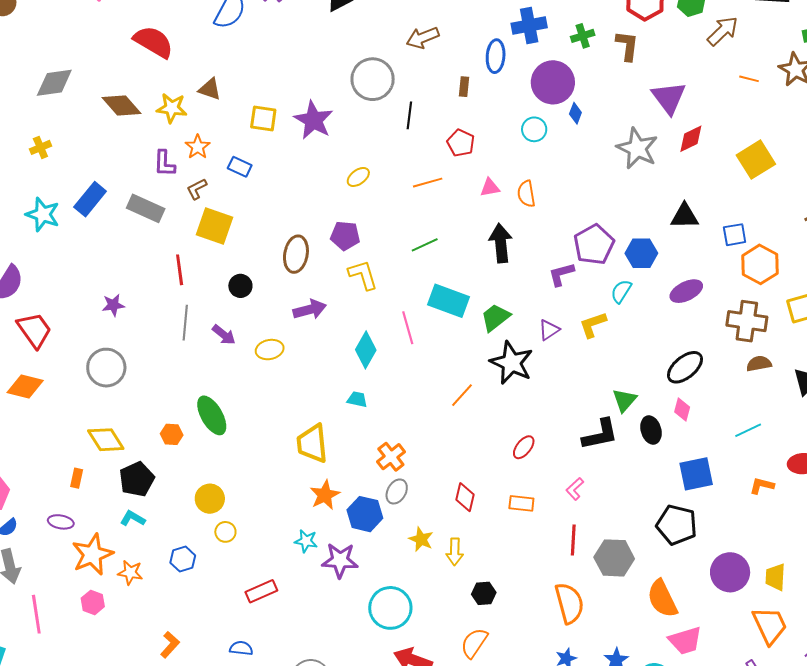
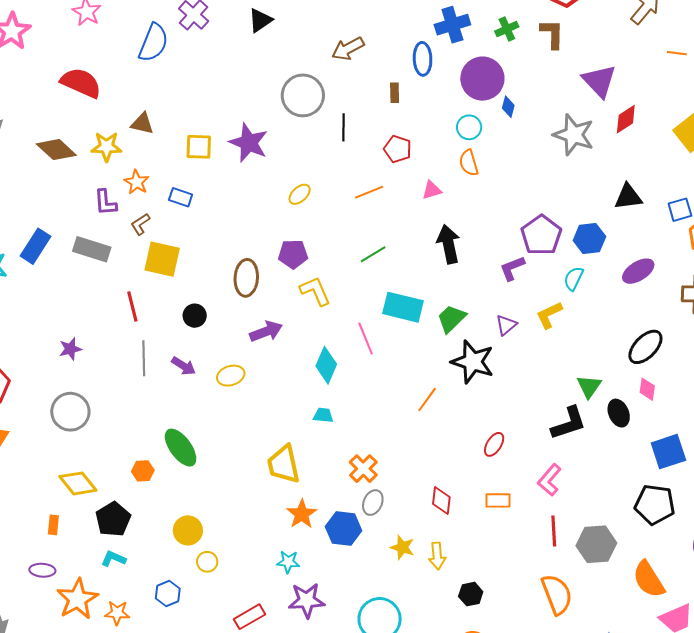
orange semicircle: (526, 194) -> (469, 163), moved
pink L-shape: (575, 489) -> (549, 480), size x1.4
purple star: (340, 560) -> (307, 600), moved

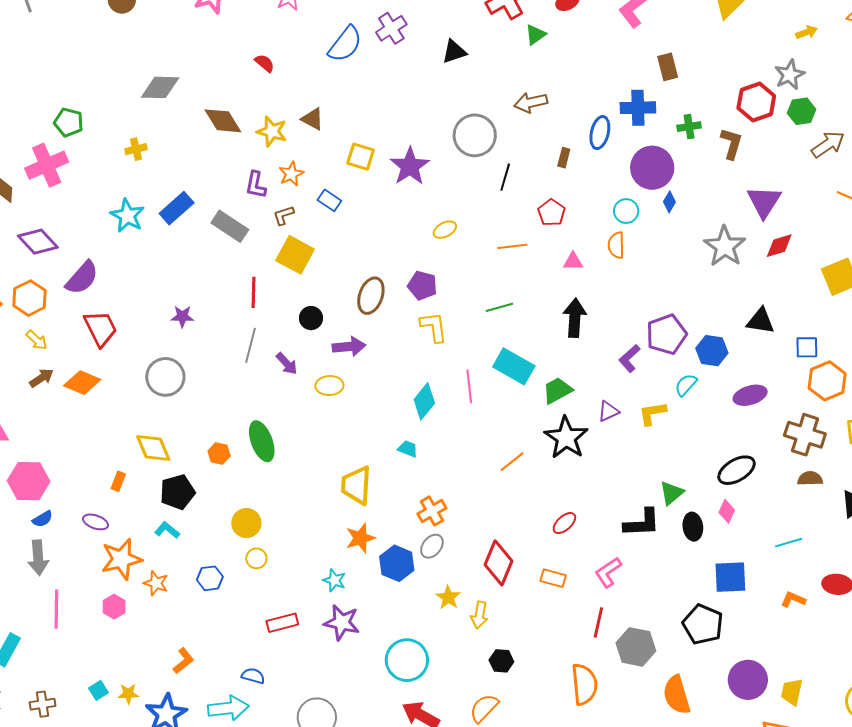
red semicircle: (81, 83) -> (265, 63), size x0.5
purple L-shape: (512, 268) -> (629, 358), turned -36
purple arrow: (266, 331) -> (349, 347), moved
red diamond: (441, 501) -> (498, 563), size x1.5

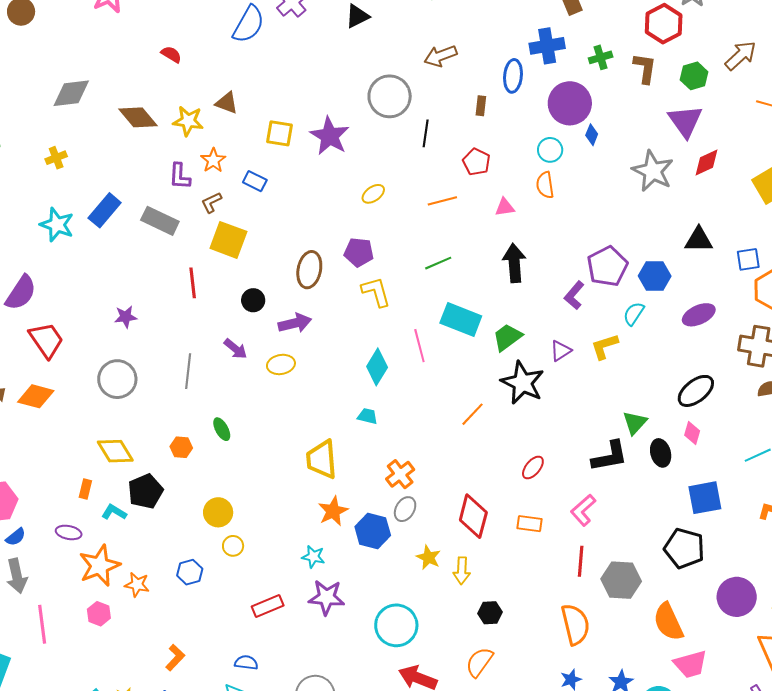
green hexagon: (802, 111) -> (694, 76), moved
gray line: (251, 345) -> (188, 371), moved
green ellipse: (262, 441) -> (222, 429), size x0.6
cyan L-shape: (167, 530) -> (114, 512), moved

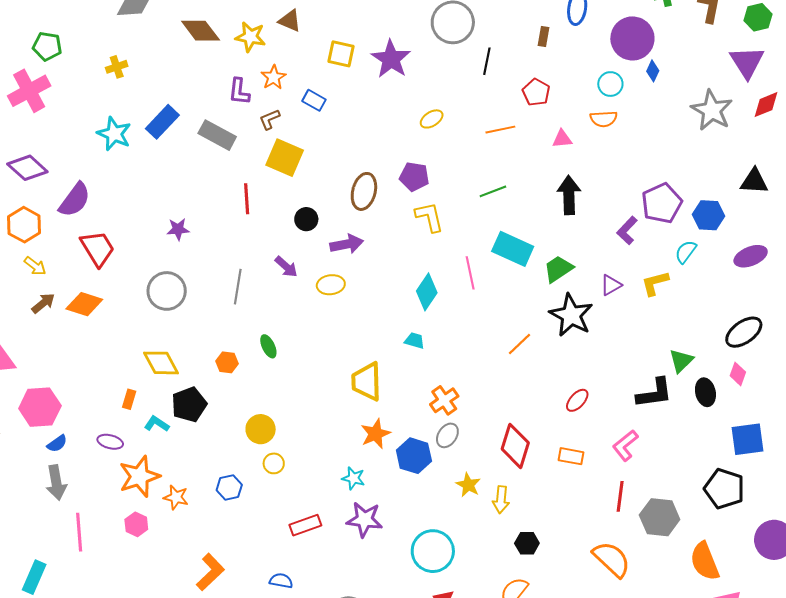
orange semicircle: (545, 185) -> (604, 119), turned -88
orange semicircle: (575, 624) -> (612, 559), turned -36
orange L-shape: (175, 658) -> (210, 572), size x1.4

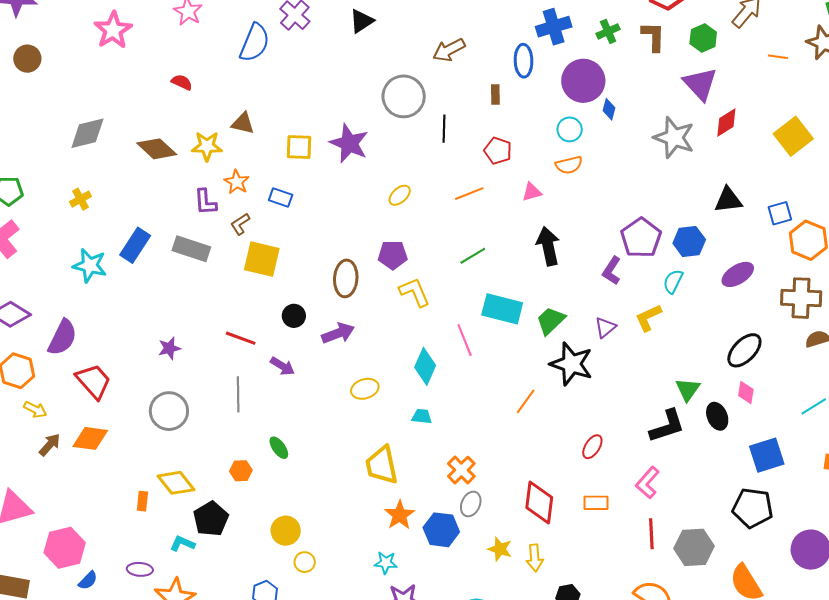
red line: (247, 199) -> (241, 338), moved, turned -56
yellow ellipse: (331, 285) -> (365, 389), moved
orange rectangle: (129, 399) -> (142, 501), moved

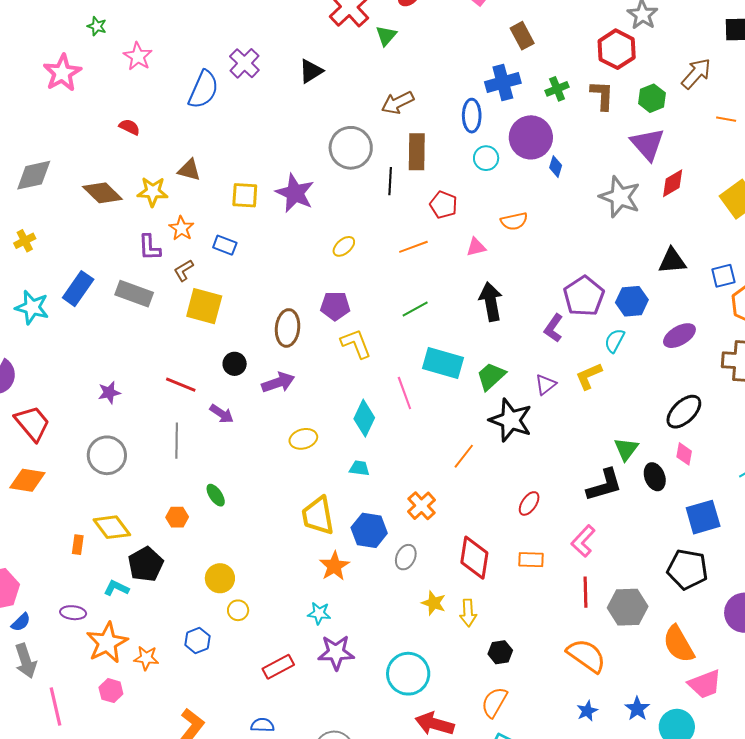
brown rectangle: (495, 94) -> (417, 152), moved, size x1.8
cyan circle: (570, 129) -> (486, 158), moved
orange cross: (461, 470) -> (422, 506), moved
blue hexagon: (441, 530) -> (369, 530), moved

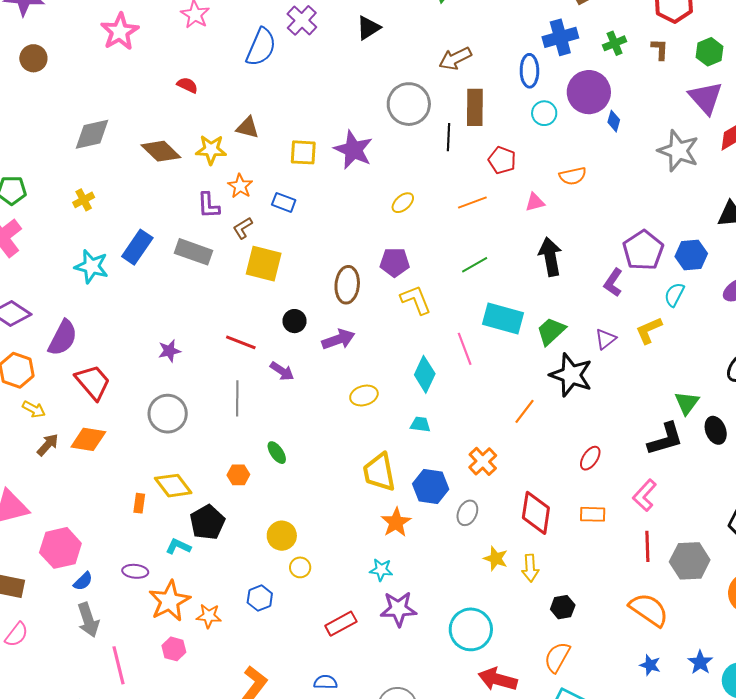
brown L-shape: (602, 95) -> (660, 49), size x0.7
blue star: (587, 711) -> (650, 665), turned -30

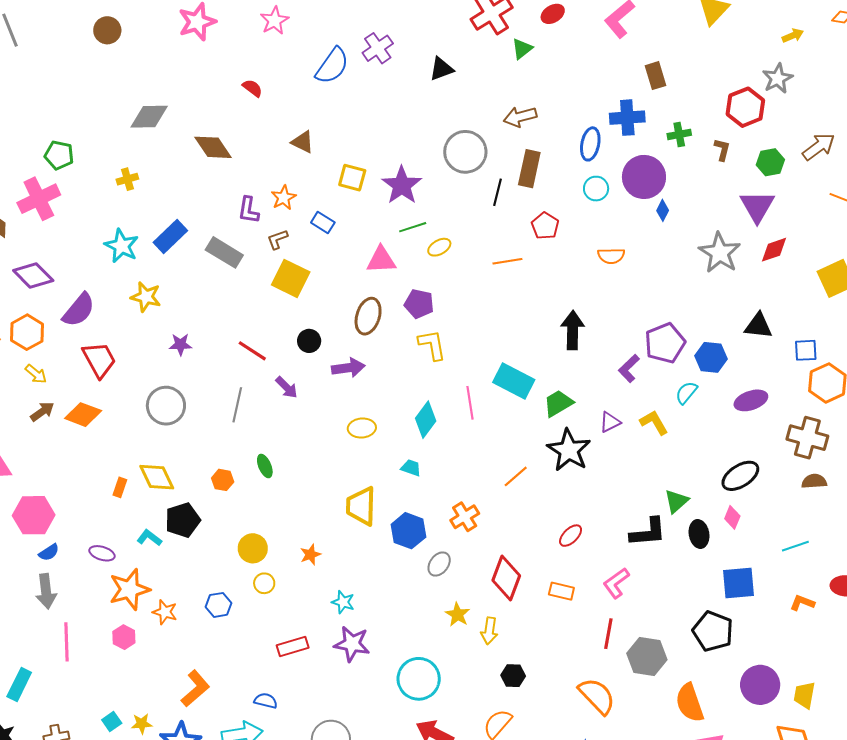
yellow star: (211, 150) -> (146, 297), moved
pink triangle: (535, 202) -> (381, 260), moved, size x1.5
green line: (475, 265) -> (413, 227), moved
yellow L-shape: (649, 330) -> (654, 422), turned 72
orange star: (396, 522) -> (310, 555), moved, size x0.7

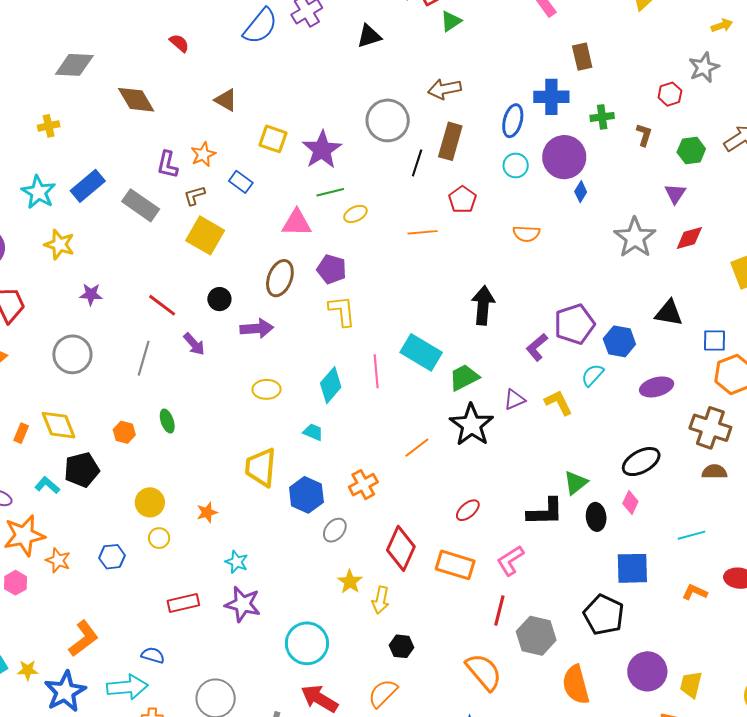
red hexagon: (745, 107) -> (670, 94), size x0.6
purple triangle: (757, 206) -> (675, 194), size x0.6
orange rectangle: (561, 591) -> (455, 565), size x1.5

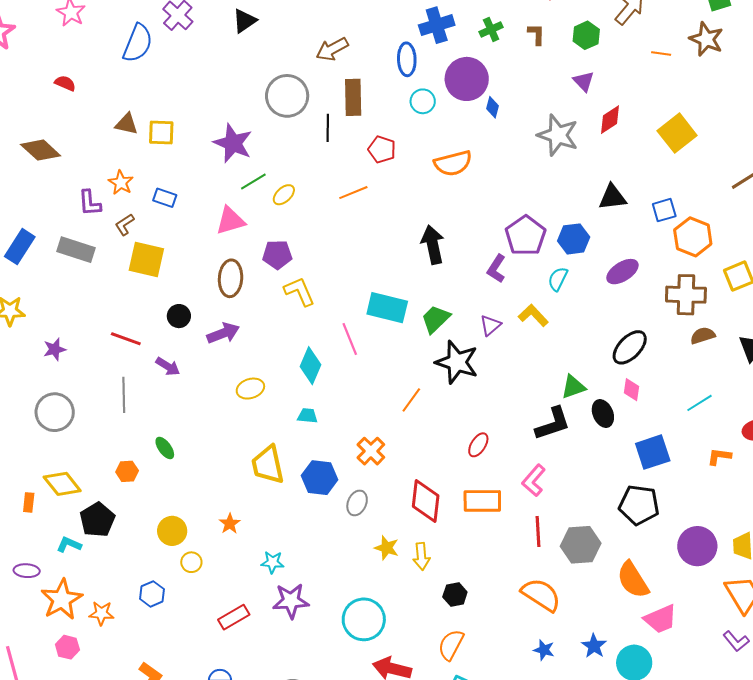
yellow square: (273, 139) -> (161, 132), moved
orange semicircle: (526, 234) -> (453, 163), size x1.4
green triangle: (576, 483) -> (573, 387), turned 36

